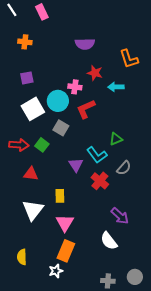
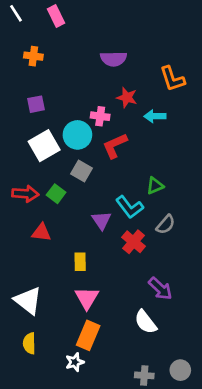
white triangle: (33, 210) -> (28, 301), moved, turned -30

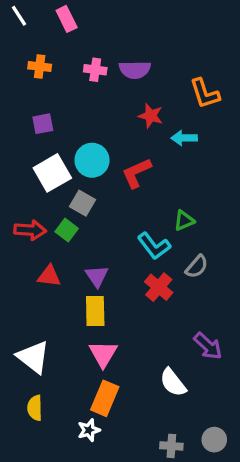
pink cross: (100, 116) -> (95, 70), moved
gray square: (81, 171) -> (82, 203), moved
purple triangle: (101, 220) -> (97, 276), moved
yellow rectangle: (80, 262) -> (95, 311), size x1.4
purple arrow: (160, 289) -> (208, 346), moved

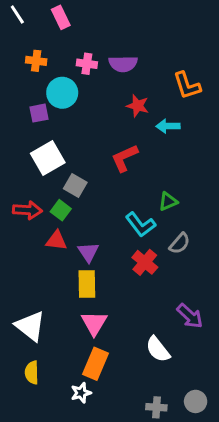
cyan circle: (92, 160) -> (62, 93), moved
red triangle: (49, 276) -> (56, 241), moved

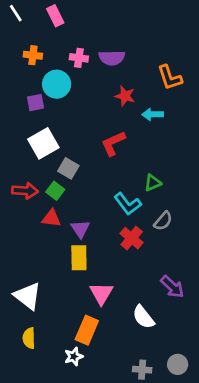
pink triangle: (94, 323) -> (101, 293), moved

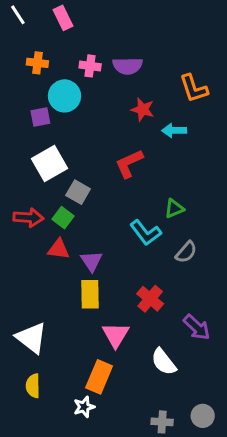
red cross: (132, 238) -> (150, 299), moved

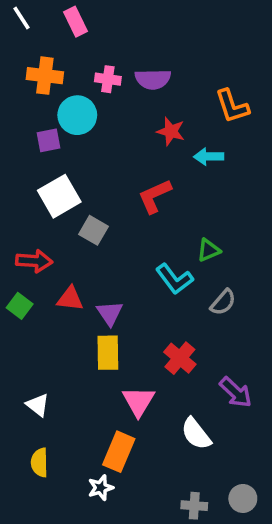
orange cross: (37, 63) -> (45, 76), size x1.4
green square: (63, 218) -> (20, 306), moved
white triangle: (31, 338) -> (38, 405), size x0.6

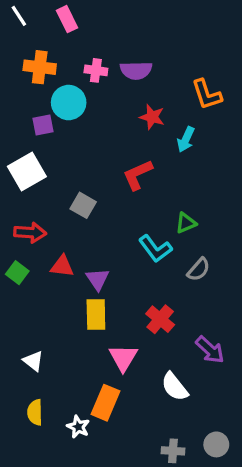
cyan arrow: (209, 157) -> (186, 139), turned -65
white square: (59, 196) -> (27, 172), moved
white star: (101, 488) -> (78, 427), moved, turned -30

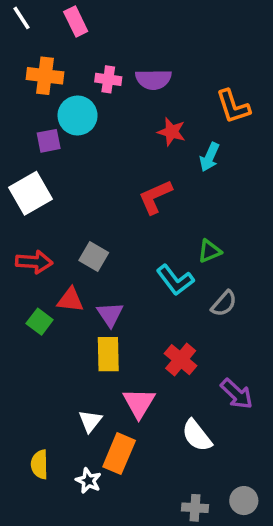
gray square: (83, 205) -> (94, 257), moved
green square: (17, 273) -> (40, 322), moved
white triangle: (33, 361) -> (90, 421), moved, turned 30

